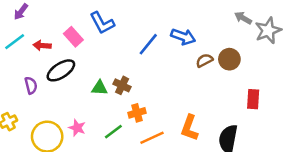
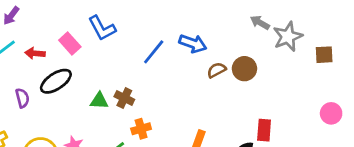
red rectangle: (253, 99) -> (264, 130), moved

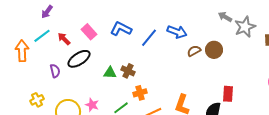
blue L-shape: (102, 28) -> (121, 29), moved, turned 145
red arrow: (35, 53) -> (64, 39), turned 40

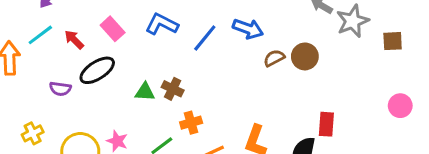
purple semicircle: (55, 71) -> (60, 89), turned 112

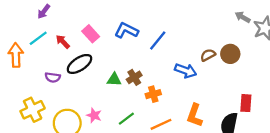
blue arrow: (248, 29) -> (186, 71), moved
brown cross: (173, 89) -> (134, 77), turned 32
orange cross: (191, 123) -> (153, 94), moved
yellow cross: (33, 133) -> (33, 110), size x1.5

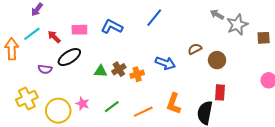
pink rectangle: (91, 34) -> (79, 30), turned -49
blue line: (158, 41) -> (154, 18), moved
brown circle: (230, 54) -> (217, 60), moved
brown semicircle: (208, 55) -> (195, 49), moved
orange cross: (153, 94) -> (137, 74), moved

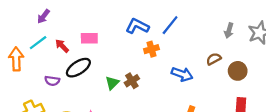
gray arrow: (217, 15) -> (229, 31), moved, turned -104
blue L-shape: (112, 27) -> (137, 26), moved
green triangle: (101, 71) -> (112, 83), turned -48
orange cross: (137, 74) -> (151, 49), moved

